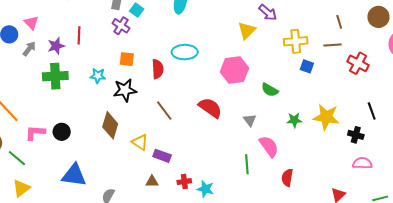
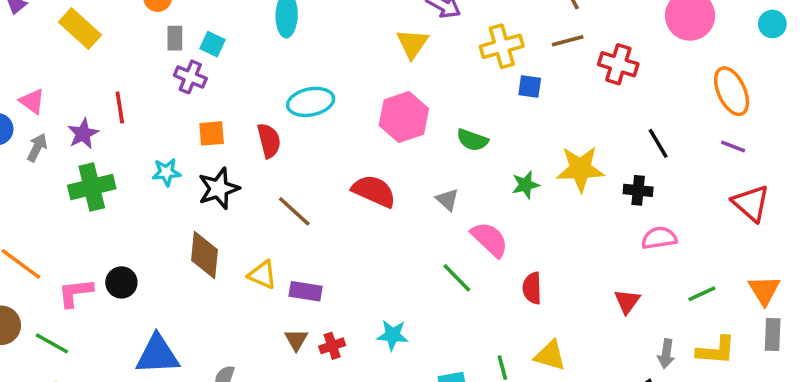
green line: (247, 164) -> (457, 278), turned -30
brown triangle: (152, 182) -> (296, 340), turned -48
red cross: (184, 182) -> (332, 346), moved

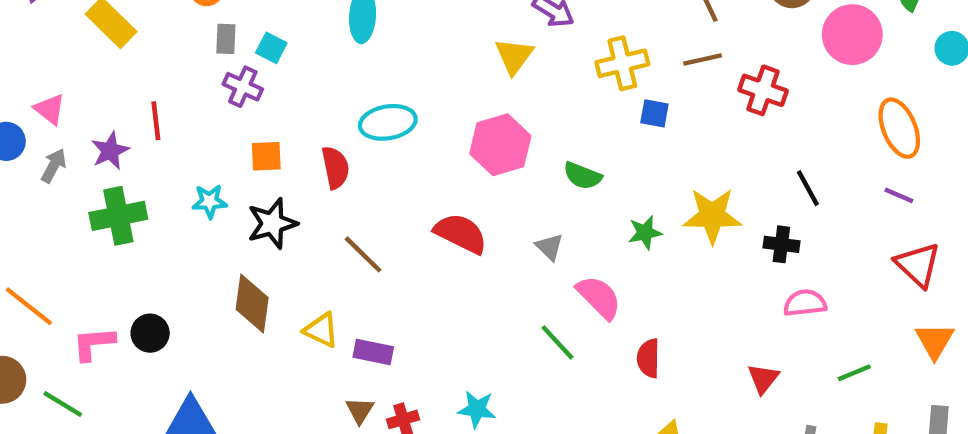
orange triangle: (764, 290) -> (935, 341), moved

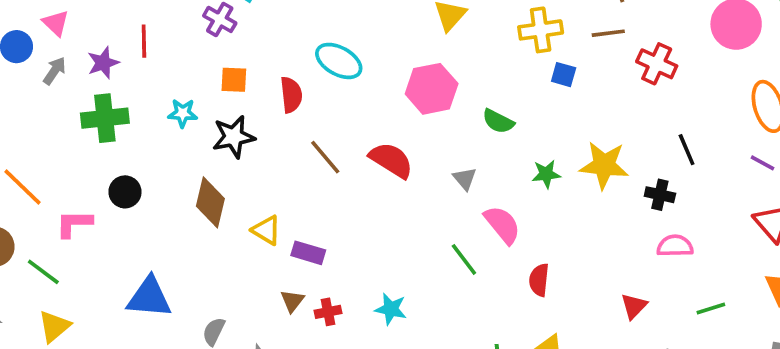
cyan ellipse: (388, 122) -> (339, 61), turned 33
brown line: (363, 254) -> (325, 157), moved
black circle: (150, 333) -> (125, 192), moved

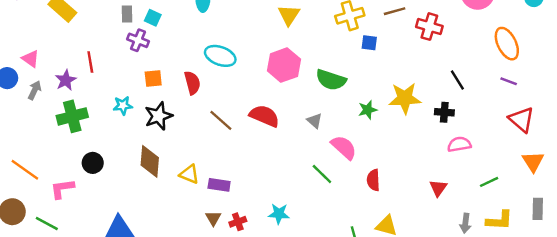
green semicircle: (498, 121) -> (331, 80), size x1.4

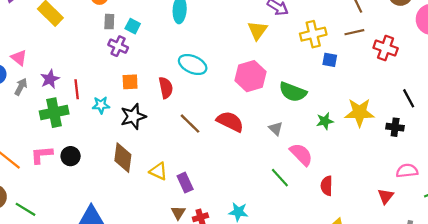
red line: (90, 62) -> (77, 89), moved
pink semicircle: (459, 144) -> (407, 171), moved
purple rectangle: (219, 185) -> (185, 183), turned 54
pink L-shape: (62, 189) -> (42, 155), moved

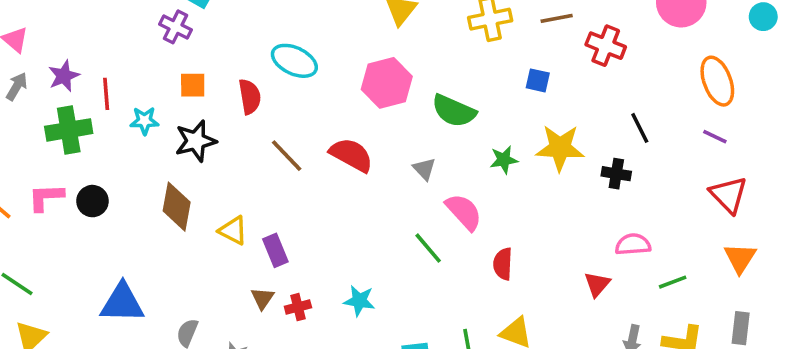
blue square: (330, 60) -> (538, 80), moved

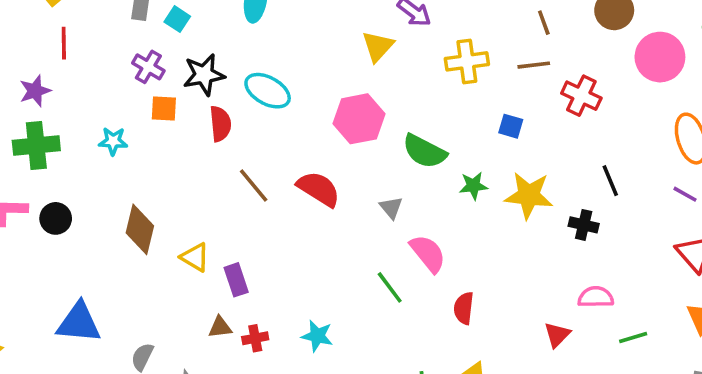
purple cross: (176, 27) -> (148, 67), moved
red line: (106, 94) -> (64, 43), moved
black star: (196, 141) -> (204, 75), moved
green star: (504, 160) -> (473, 186), moved
brown triangle: (262, 298) -> (220, 327), turned 45

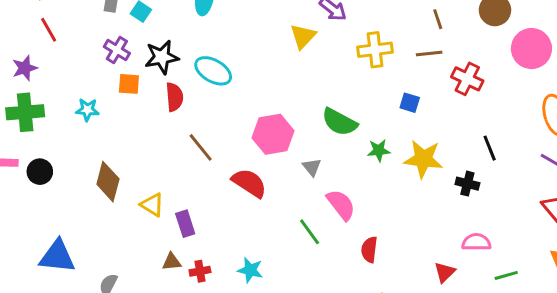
red line: (64, 43) -> (49, 30), turned -30
pink hexagon: (359, 119) -> (273, 134), moved
red semicircle: (319, 189) -> (249, 183), moved

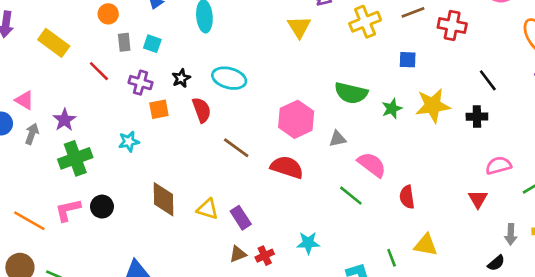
red line: (49, 30) -> (99, 71), moved
black star: (162, 57) -> (181, 78), size x0.6
gray triangle: (312, 167) -> (338, 139), turned -48

